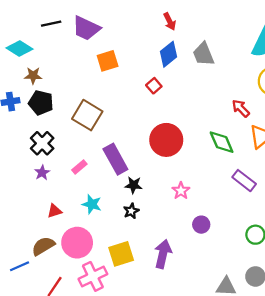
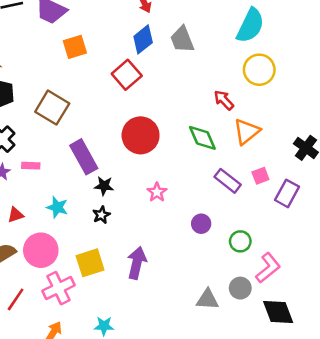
red square: (154, 86) -> (127, 75), size x1.6
pink rectangle: (79, 167) -> (31, 166), moved, turned 42
purple circle: (201, 225) -> (201, 224), moved

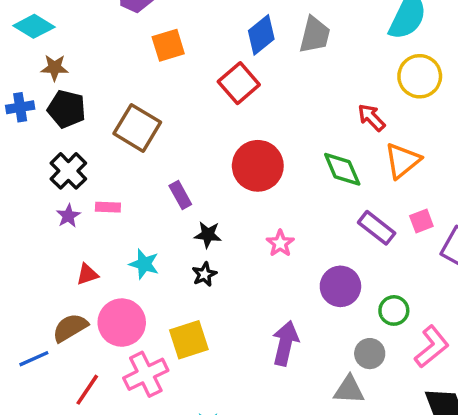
gray trapezoid: (182, 39) -> (315, 35), turned -144
purple rectangle: (84, 157) -> (180, 195), size x0.6
purple circle: (201, 224) -> (340, 286), size x1.5
purple arrow: (137, 263) -> (285, 343), moved
gray circle: (240, 288) -> (370, 354), moved

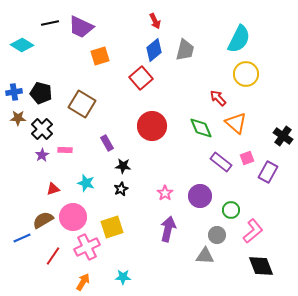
brown star: (55, 68) -> (18, 118), moved
orange triangle: (402, 161) -> (236, 123), turned -40
pink star: (280, 243) -> (165, 193), moved

